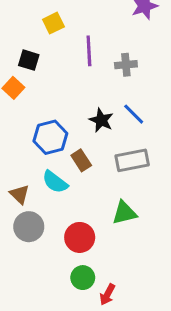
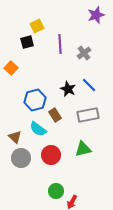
black square: (29, 60) -> (27, 42), moved, turned -32
gray cross: (126, 65) -> (84, 53), turned -32
red circle: (80, 237) -> (51, 155), moved

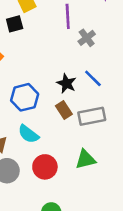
purple line: (60, 44) -> (68, 16), moved
brown rectangle: (55, 115) -> (64, 110), moved

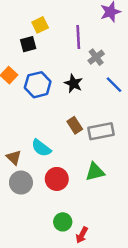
blue line: (93, 78) -> (114, 85), moved
black star: (66, 83) -> (73, 83), moved
blue hexagon: (25, 97) -> (38, 85), moved

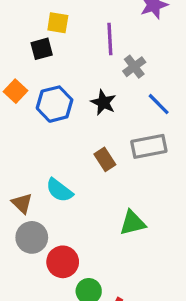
yellow square: (40, 25) -> (58, 23), turned 35
gray rectangle: (101, 131) -> (149, 146), moved
red circle: (57, 179) -> (63, 262), moved

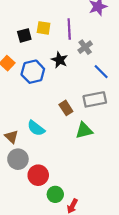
yellow square: (58, 23) -> (44, 28), moved
black star: (103, 102) -> (60, 60), moved
green triangle: (133, 223) -> (84, 130), moved

